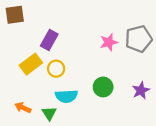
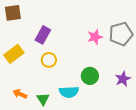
yellow rectangle: (31, 64) -> (14, 54), moved
cyan semicircle: (66, 96) -> (69, 92), moved

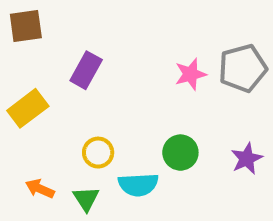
yellow circle: (49, 60) -> (98, 153), moved

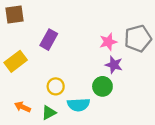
purple star: (247, 159) -> (114, 65), moved, turned -30
green triangle: (86, 199) -> (49, 113), turned 35

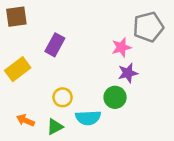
gray pentagon: (138, 38) -> (148, 27), moved
purple star: (114, 65) -> (128, 73), turned -30

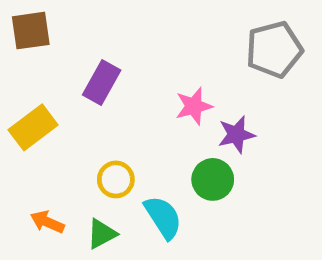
pink star: (121, 47) -> (194, 106), moved
cyan semicircle: (88, 118) -> (163, 217), turned -120

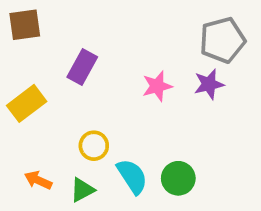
purple star: (236, 135) -> (209, 84), moved
green circle: (213, 179) -> (178, 178), moved

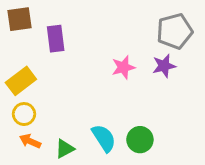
purple rectangle: (82, 67) -> (56, 39), moved, turned -36
yellow circle: (94, 146) -> (24, 114), moved

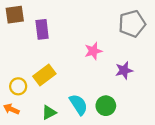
purple star: (164, 66) -> (124, 70), moved
yellow rectangle: (21, 81) -> (44, 75), moved
orange arrow: (30, 141) -> (11, 109), moved

